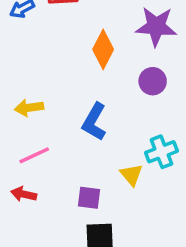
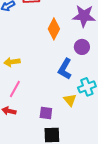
blue L-shape: (94, 122) -> (65, 69), moved
pink line: (34, 155) -> (15, 89), turned -36

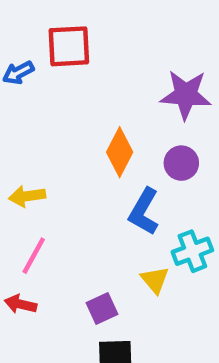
orange diamond: (54, 29) -> (120, 152), moved
purple square: (46, 113) -> (102, 309), turned -32

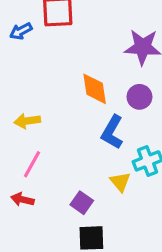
orange diamond: (120, 152) -> (95, 89), turned -36
purple square: (102, 309) -> (82, 203), turned -30

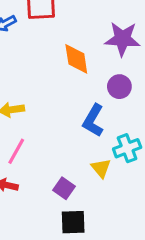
orange diamond: (95, 89) -> (76, 59), moved

